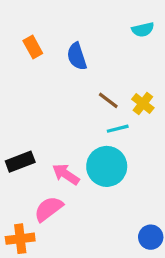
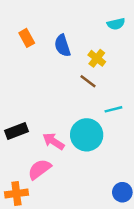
yellow cross: (143, 104) -> (97, 58), moved
cyan line: (118, 129) -> (113, 109), moved

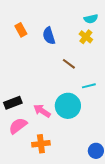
yellow cross: (97, 58) -> (86, 37), moved
pink semicircle: (39, 169) -> (18, 126), moved
orange cross: (16, 194) -> (41, 144), moved

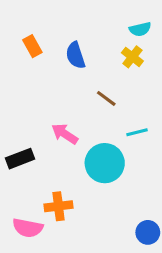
pink arrow: (42, 111) -> (65, 134), moved
pink semicircle: (18, 126) -> (28, 228), moved, turned -132
orange cross: (41, 144) -> (59, 206), moved

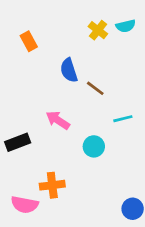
blue semicircle: (75, 55) -> (69, 70), moved
yellow cross: (132, 57) -> (98, 30), moved
cyan circle: (105, 163) -> (94, 146), size x0.6

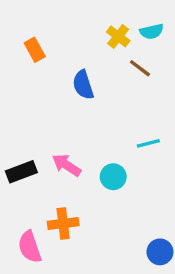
brown line: (95, 88) -> (140, 68), moved
pink arrow: (58, 120) -> (66, 165), moved
pink semicircle: (25, 205) -> (30, 247), turned 60

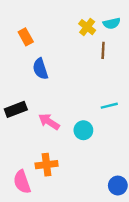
brown line: (140, 68) -> (103, 50), turned 56
blue semicircle: (83, 85) -> (40, 69), moved
black rectangle: (21, 172) -> (16, 109), moved

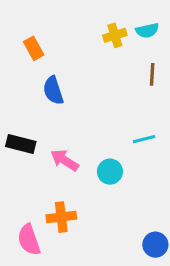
yellow cross: (87, 27) -> (115, 35), turned 35
brown line: (103, 50) -> (152, 74), moved
black rectangle: (16, 109) -> (21, 144), turned 35

